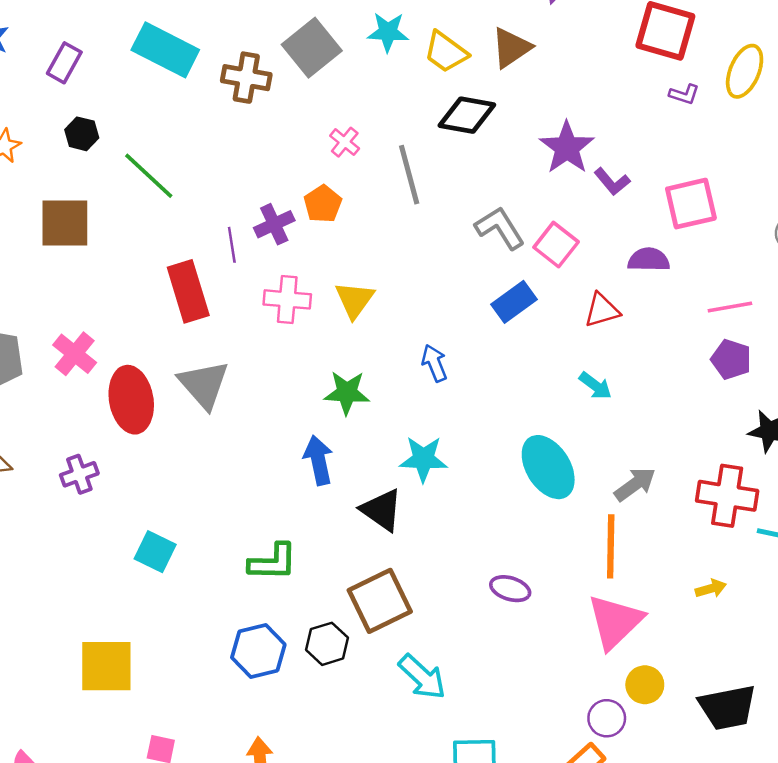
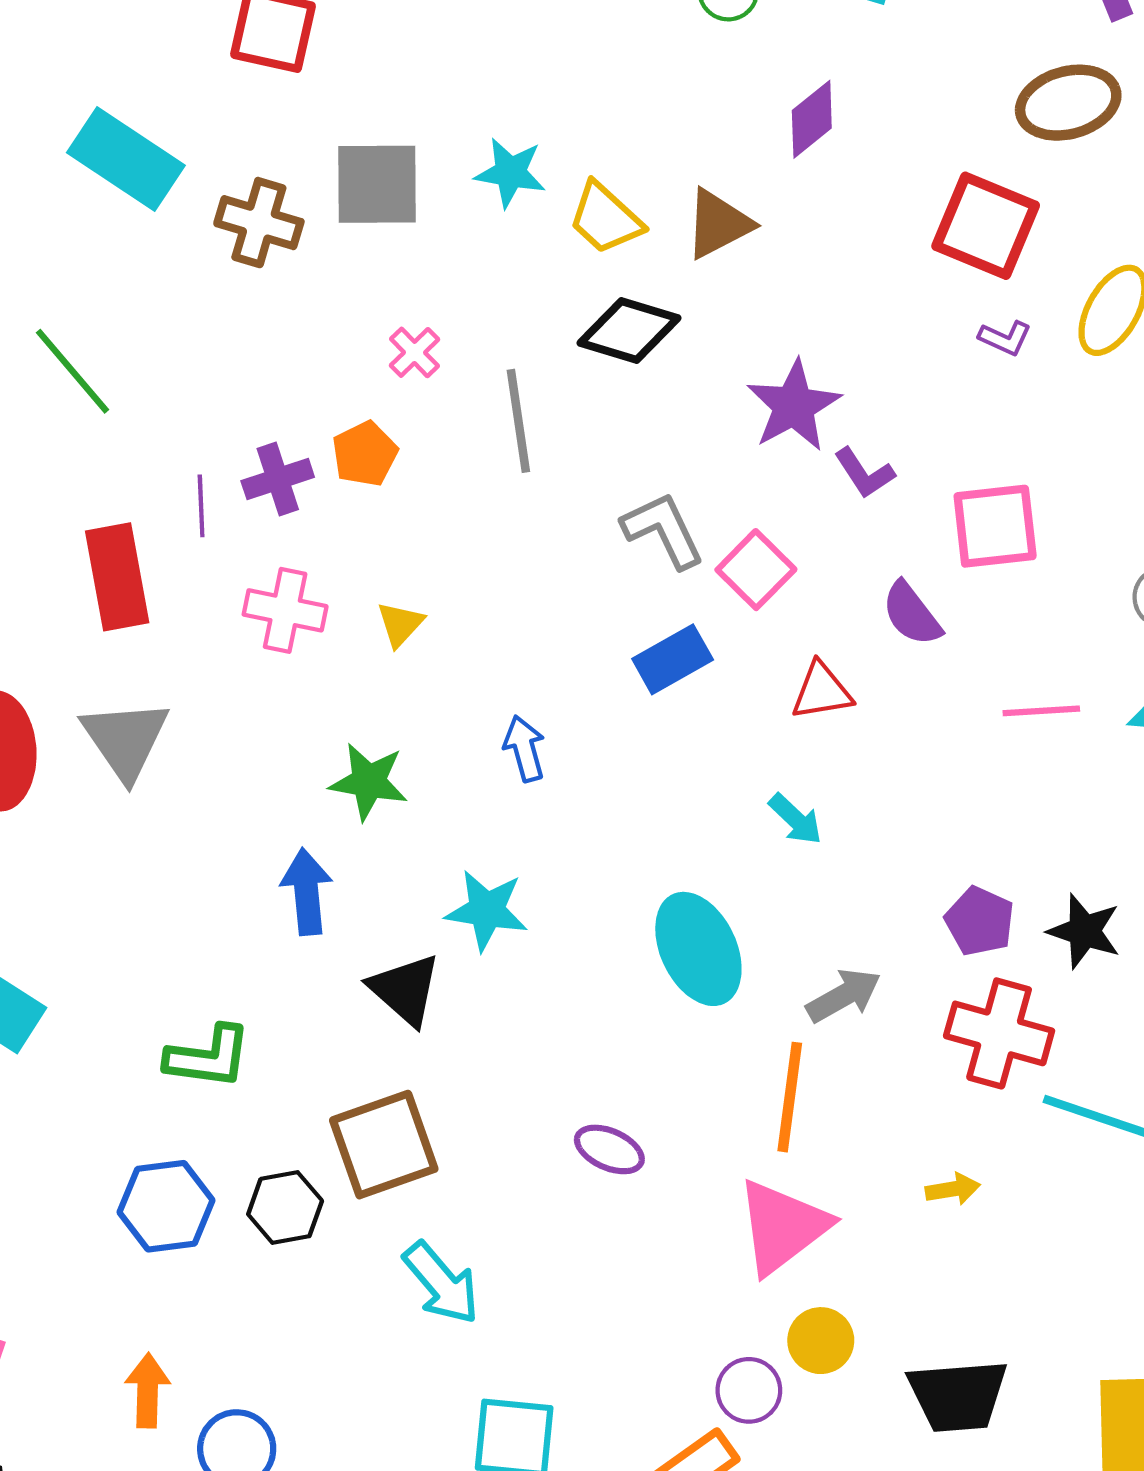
gray square: (312, 48) -> (377, 184), turned 32
purple semicircle: (649, 260) -> (912, 614), turned -135
yellow triangle: (355, 300) -> (400, 624), size x0.7
purple pentagon: (731, 359) -> (980, 921), moved

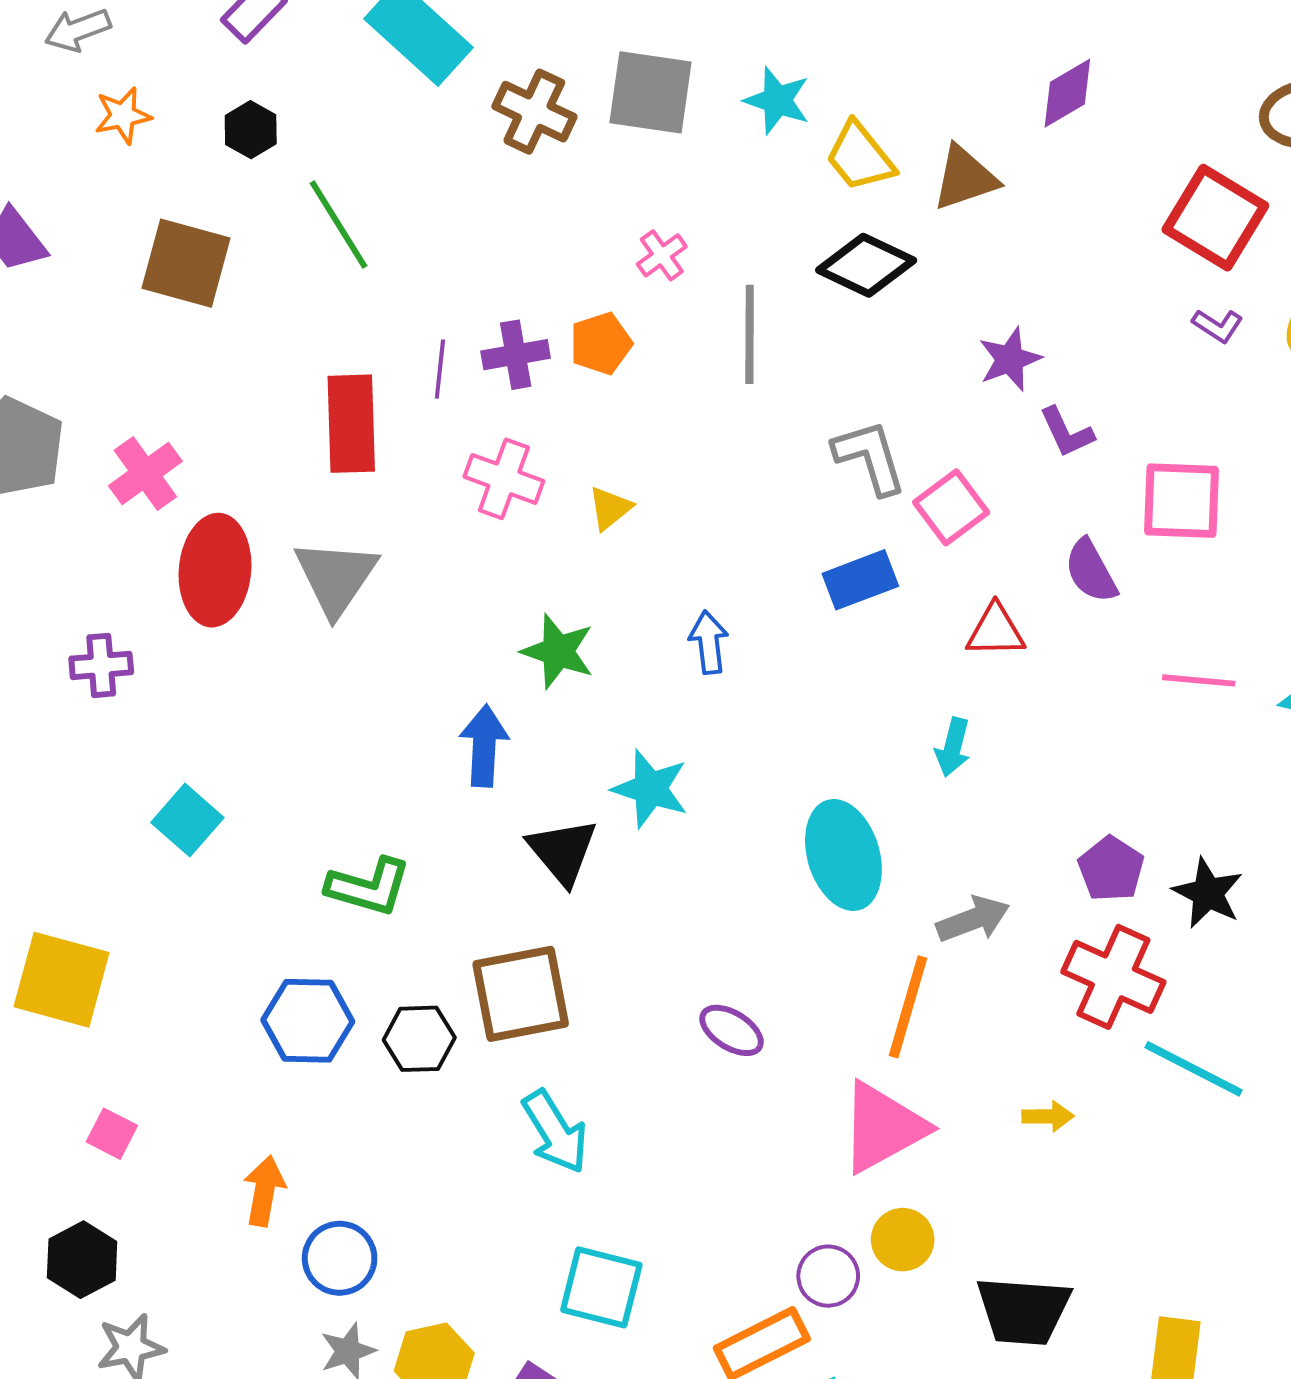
purple star: (794, 406) -> (1010, 359), size x0.7
cyan arrow: (795, 819) -> (953, 747), turned 52

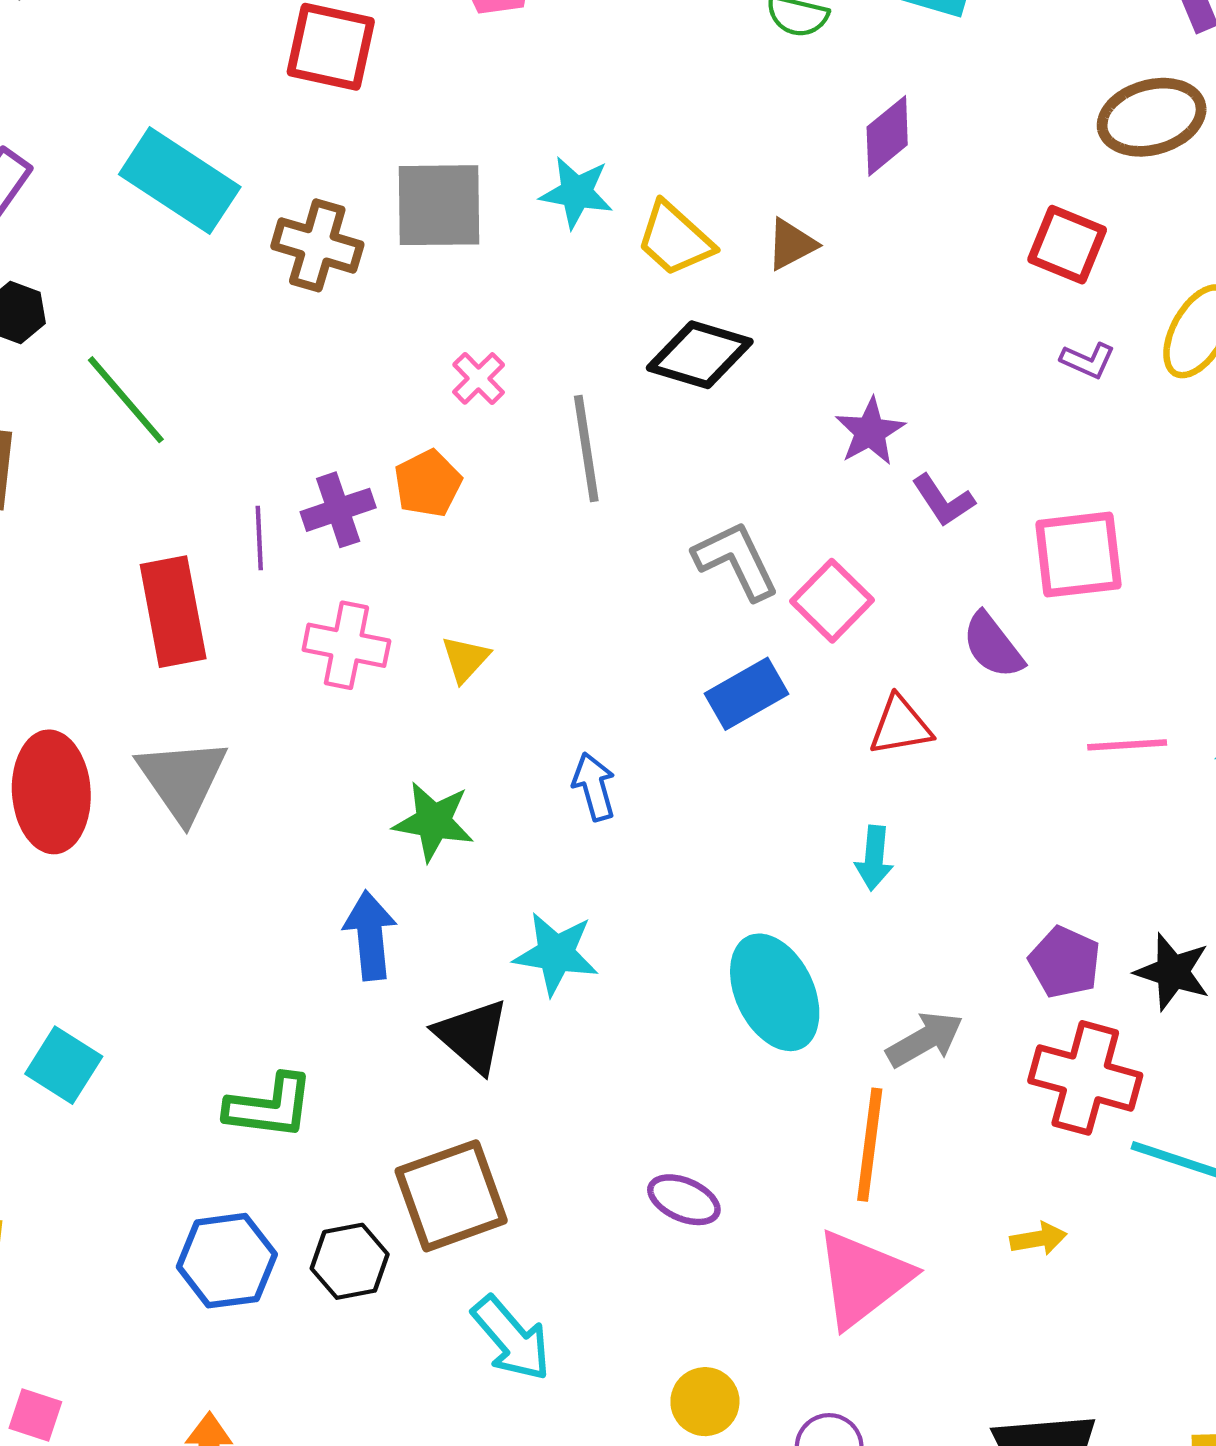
brown triangle: (965, 178) -> (791, 244), size x0.7
red square: (1215, 218) -> (1067, 245), size x0.7
yellow circle: (903, 1240) -> (705, 1402), moved

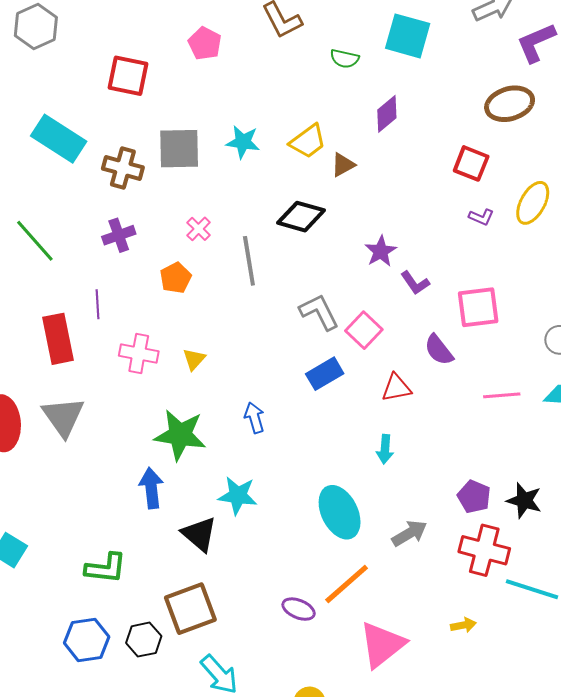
yellow trapezoid: (675, 239) -> (308, 141), moved, turned -78
purple cross: (338, 510) -> (119, 235), moved
green star: (434, 821) -> (180, 435), size x1.4
orange line: (870, 1145) -> (347, 584), moved, turned 42

